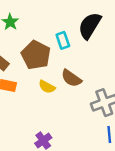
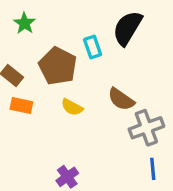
brown semicircle: (71, 78) -> (121, 99), moved

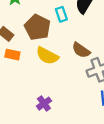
yellow semicircle: (72, 107) -> (47, 56), size x1.5

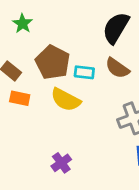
cyan rectangle: (61, 14) -> (84, 72), moved, turned -64
brown semicircle: (81, 50) -> (117, 68), moved

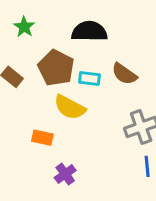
black semicircle: (116, 28) -> (89, 31), moved, turned 60
orange rectangle: (20, 98) -> (42, 138), moved

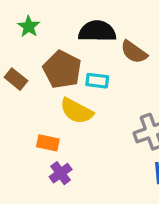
brown semicircle: (124, 74) -> (134, 52), moved
purple cross: (65, 174) -> (61, 173), moved

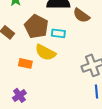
orange rectangle: (48, 143) -> (25, 63), moved
purple cross: (61, 173) -> (19, 95), moved

